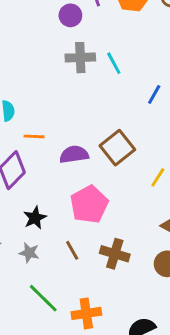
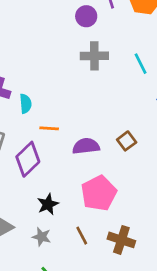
cyan line: (114, 63) -> (141, 64), moved
brown square: (117, 148) -> (127, 141), size x0.6

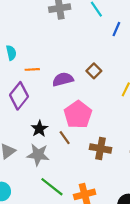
brown line: (82, 236) -> (65, 138), moved
gray star: (42, 237) -> (38, 155), size x1.5

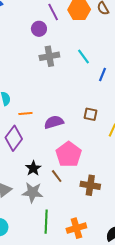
brown square: (94, 71) -> (91, 114), moved, turned -32
green line: (52, 187) -> (46, 222), turned 55

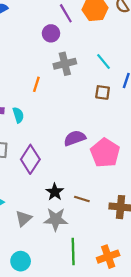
orange line: (25, 114) -> (36, 84), moved, turned -64
brown square: (91, 114) -> (103, 92), moved
pink pentagon: (69, 154) -> (105, 153), moved
brown line: (57, 176) -> (82, 199), turned -32

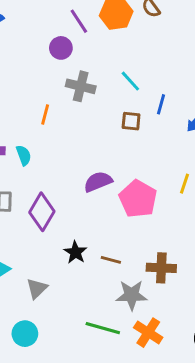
gray cross: (65, 64) -> (81, 86), turned 30
gray star: (56, 219) -> (132, 295), moved
green line: (73, 252) -> (103, 328), turned -70
orange cross: (108, 257) -> (148, 333), turned -35
cyan circle: (21, 261) -> (25, 334), moved

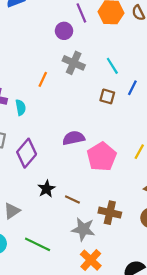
green line: (103, 328) -> (38, 244), moved

